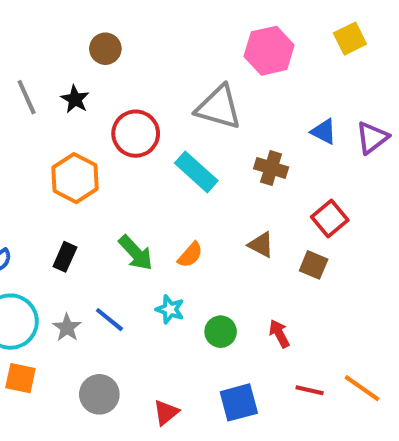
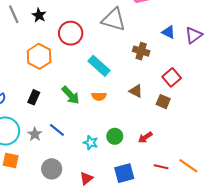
cyan rectangle: (196, 172) -> (99, 66), moved
orange semicircle: (190, 255) -> (99, 96), turned 48
cyan star: (170, 309) -> (91, 143), moved
red arrow: (279, 334) -> (145, 137), turned -96

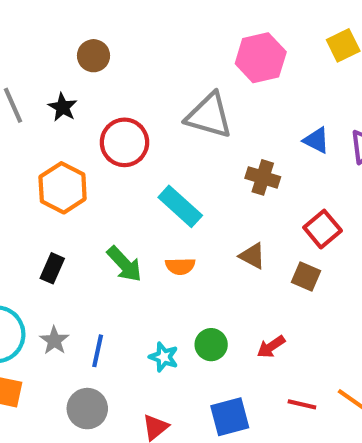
blue line: (57, 130) -> (98, 351), moved, turned 63

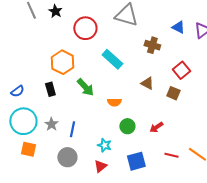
orange hexagon: (63, 188) -> (62, 62), moved
orange semicircle: (180, 266) -> (114, 102), moved
black rectangle: (52, 268) -> (50, 89), turned -40
cyan star: (164, 357) -> (104, 145), moved

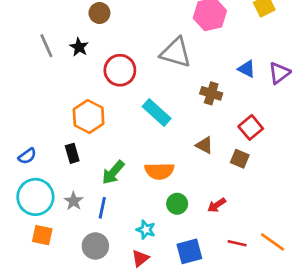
green arrow: (85, 87) -> (113, 172), moved, turned 84
orange semicircle: (114, 102) -> (159, 171), size x1.5

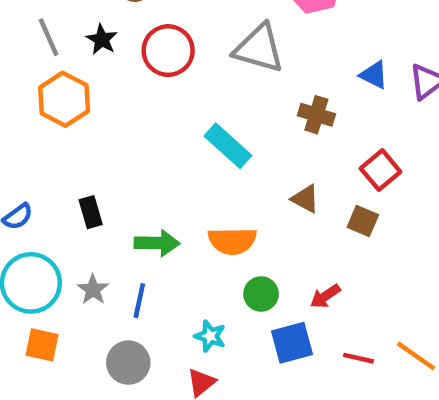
red circle: (120, 70) -> (168, 51), moved
orange hexagon: (89, 117) -> (64, 99), moved
green arrow: (113, 172) -> (157, 243), turned -130
blue square: (189, 251) -> (292, 343), moved

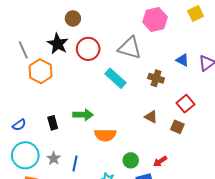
gray line: (49, 37) -> (23, 50), moved
black star: (102, 39) -> (58, 44), size x1.5
cyan rectangle: (228, 146) -> (116, 78), moved
orange semicircle: (232, 241) -> (105, 135), moved
green arrow: (157, 243) -> (83, 115), moved

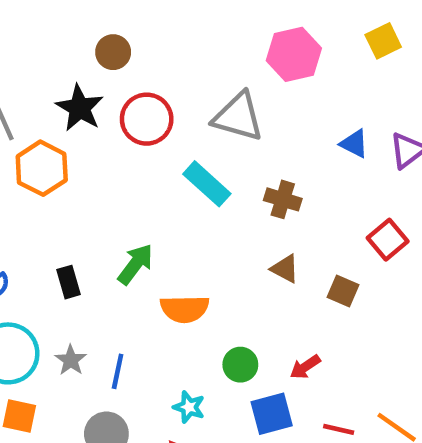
brown cross: (156, 78) -> (283, 199), moved
red square: (185, 104) -> (388, 240), moved
green arrow: (83, 115) -> (135, 264), turned -54

